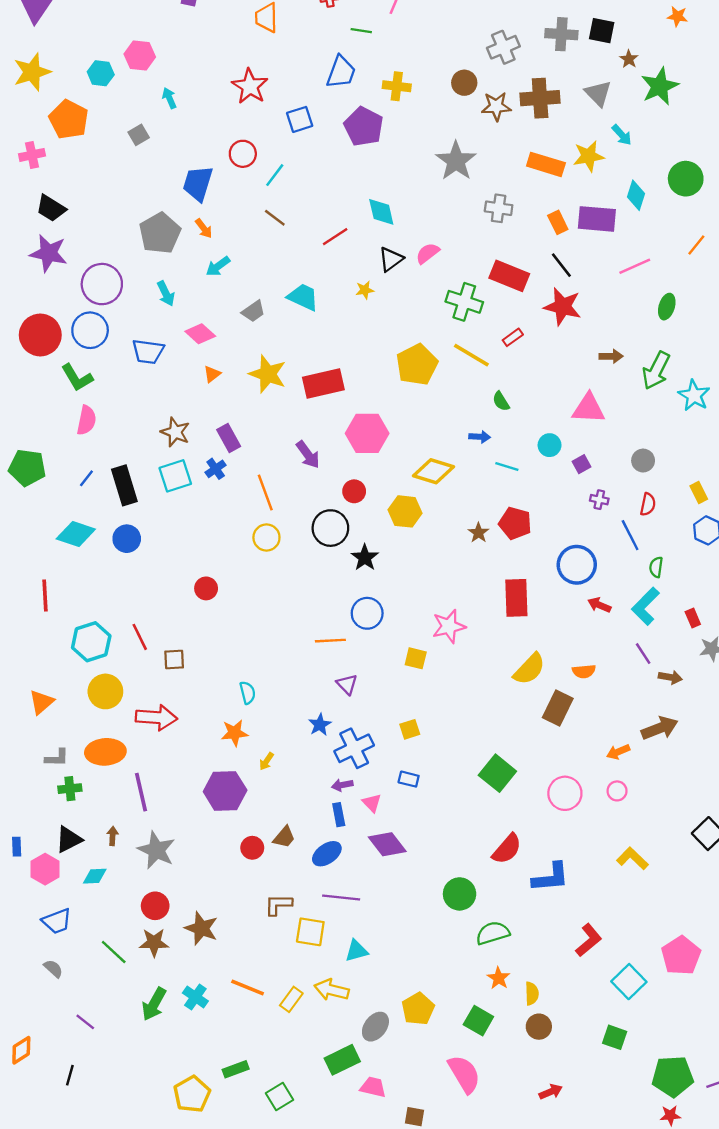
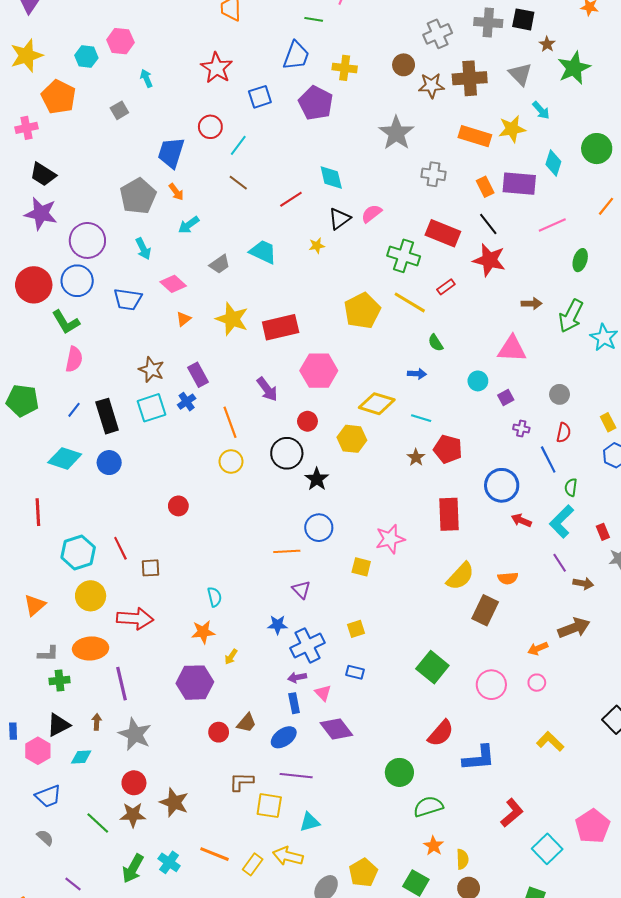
cyan line: (507, 466) -> (421, 418), moved
blue star: (320, 725) -> (278, 625), turned 30

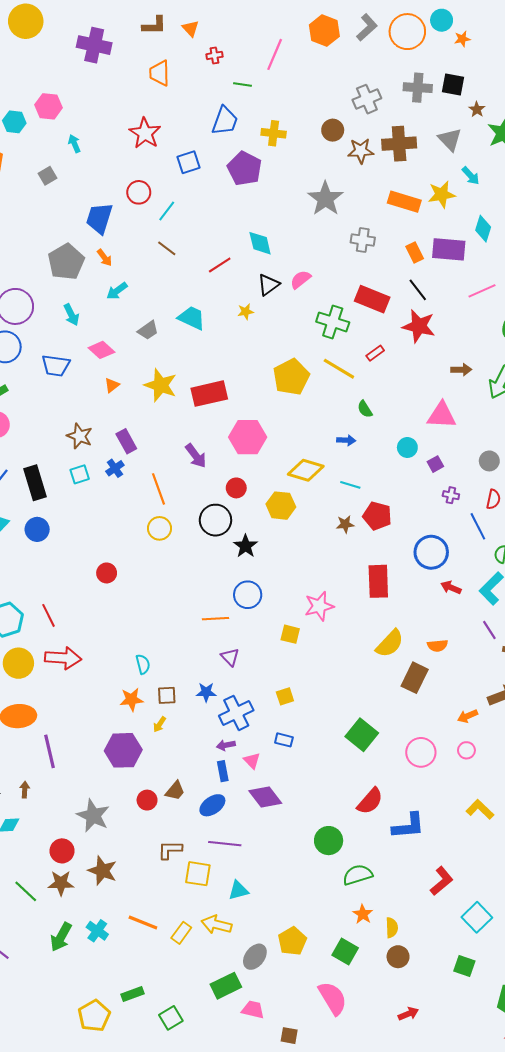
cyan square: (151, 408) -> (80, 474), size x0.7
brown star: (416, 457) -> (345, 524), turned 30
brown square: (150, 568) -> (167, 695), moved
red arrow: (135, 619) -> (63, 658), moved
gray star: (135, 734) -> (93, 816), moved

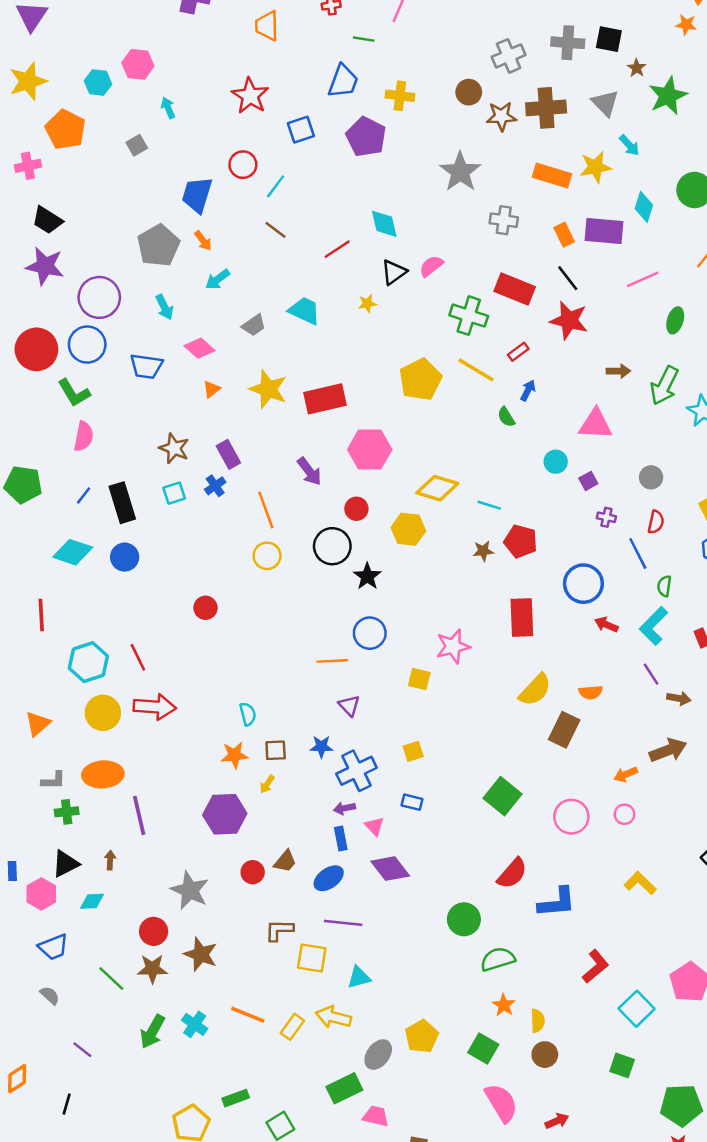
blue arrow: (346, 440) -> (528, 390), moved, turned -66
pink semicircle: (333, 998) -> (501, 1103), moved

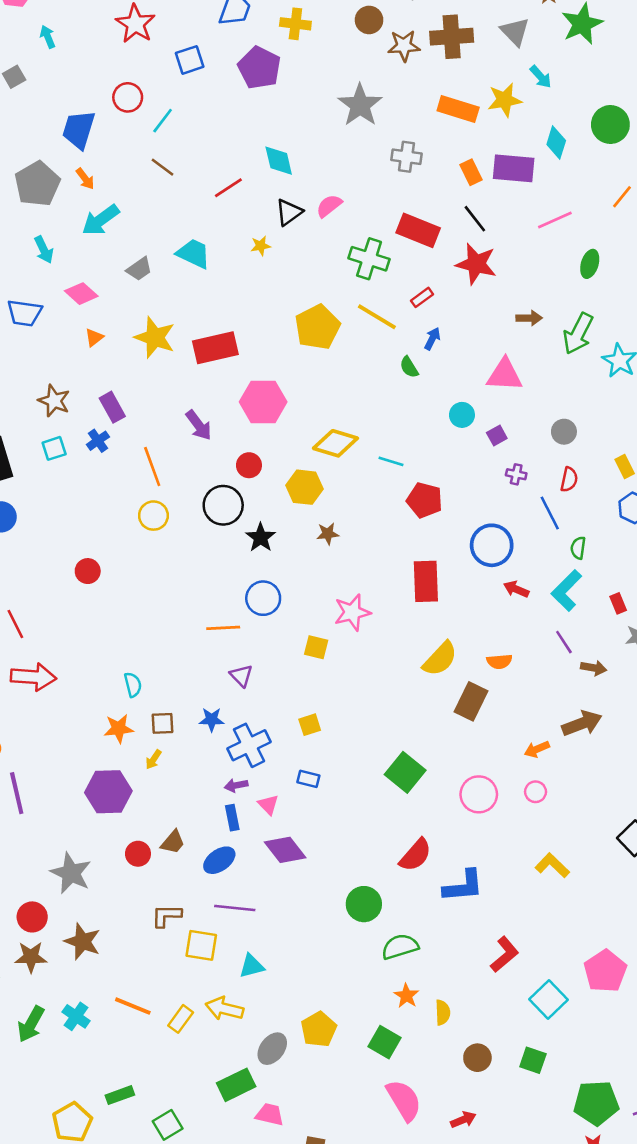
cyan arrow: (218, 279) -> (101, 220), size x1.4
brown star: (483, 551) -> (328, 534), moved
brown circle: (545, 1055) -> (477, 1058), moved

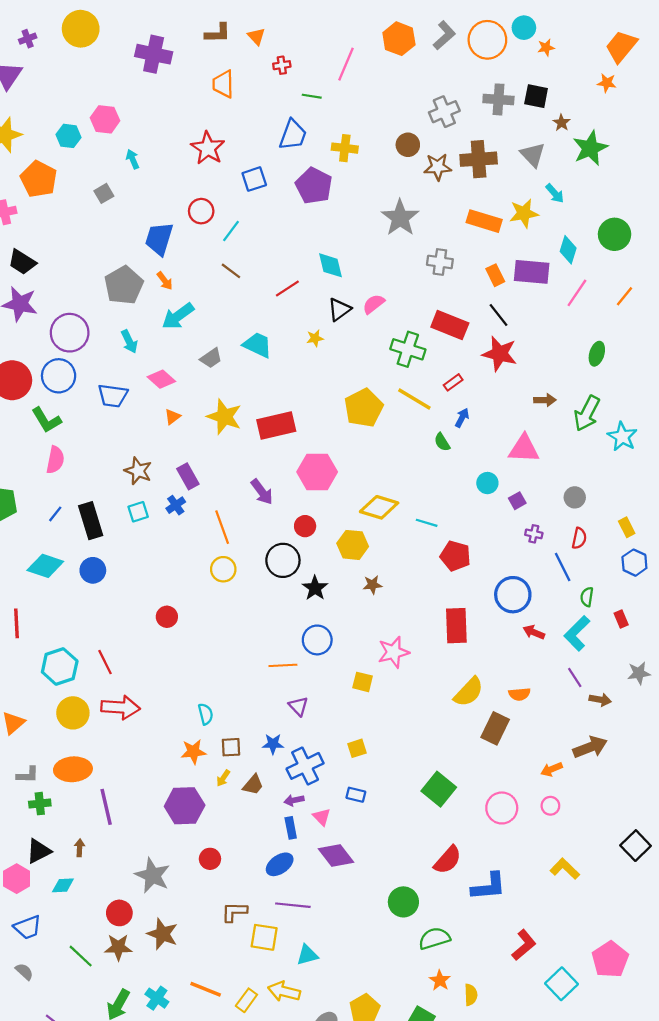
pink line: (555, 220) -> (577, 293), moved, turned -32
red rectangle: (618, 603) -> (621, 619), moved
brown trapezoid: (173, 842) -> (253, 785), moved

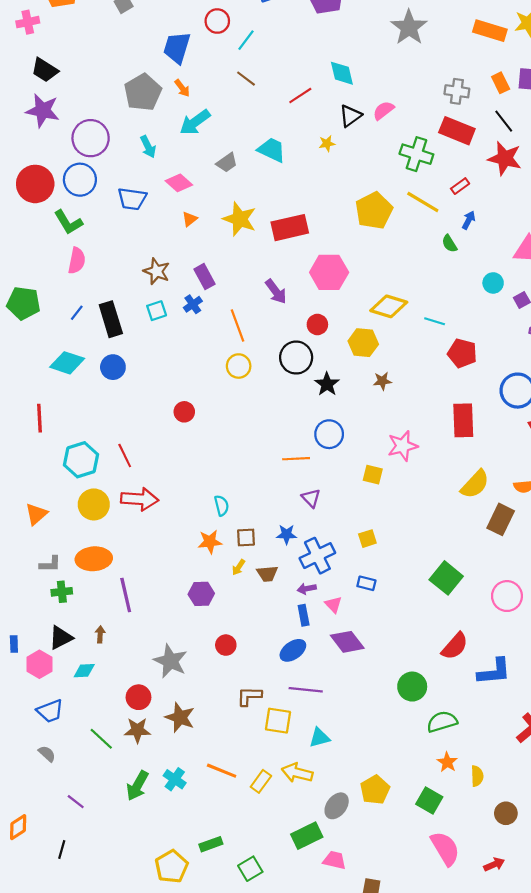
gray cross: (440, 262) -> (457, 91), moved
brown trapezoid: (253, 785) -> (267, 574), turned 45
purple hexagon: (185, 806) -> (201, 594), size x0.7

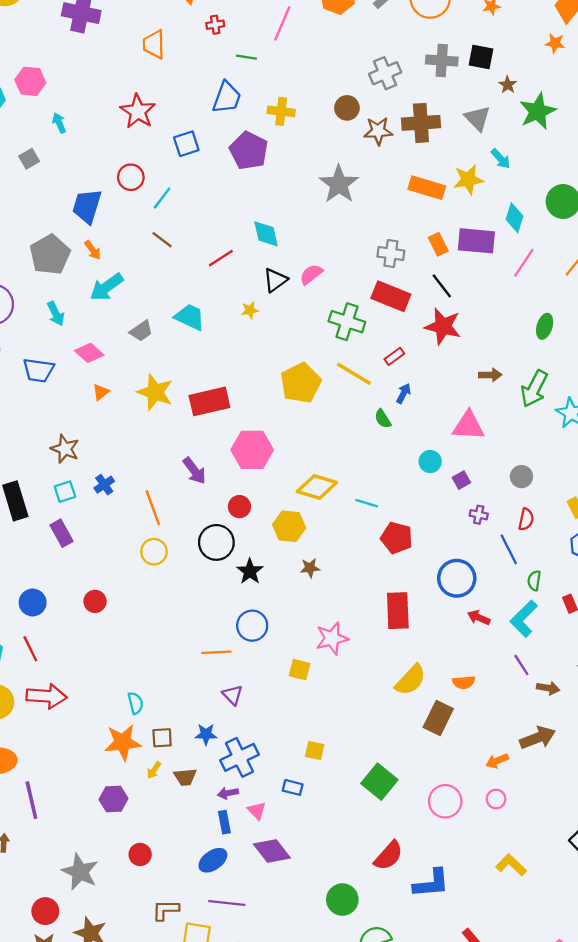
purple rectangle: (205, 277) -> (62, 533), moved
blue circle: (113, 367) -> (33, 603), moved
yellow square: (367, 539) -> (315, 750), moved, turned 30
orange star: (210, 542) -> (123, 742), size x1.4

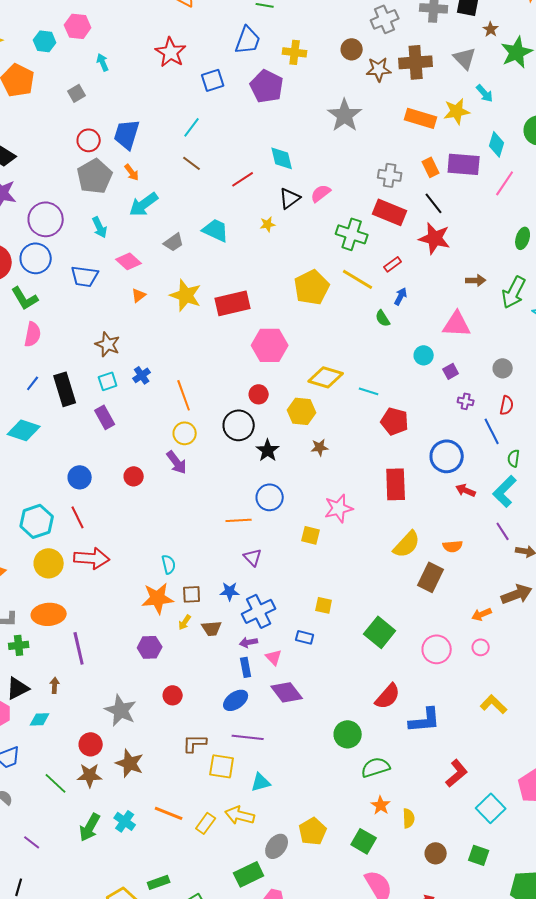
red circle: (131, 177) -> (89, 140), moved
purple arrow: (194, 471) -> (177, 462), moved

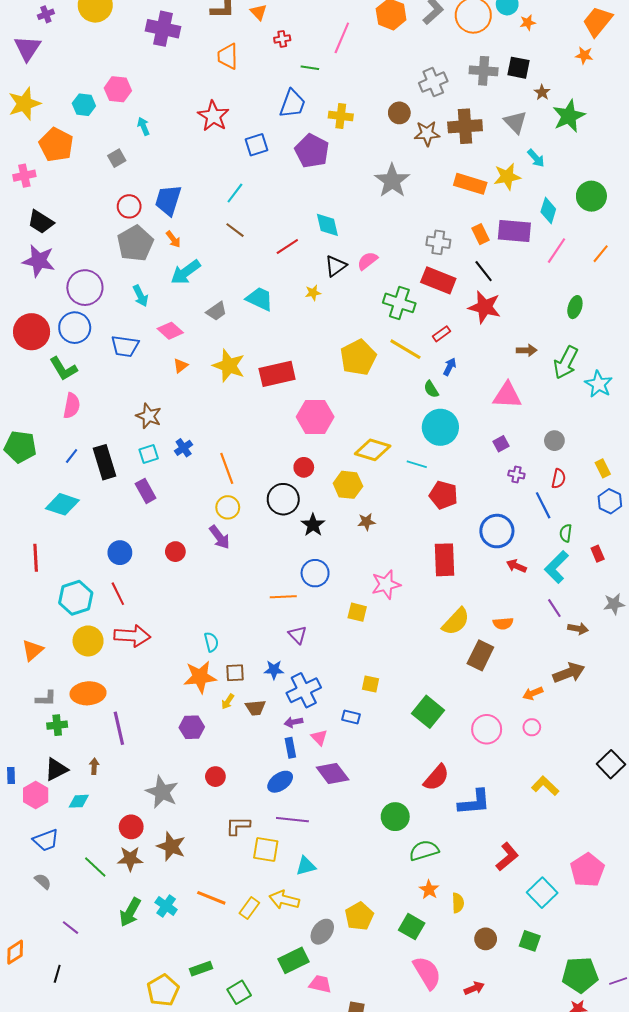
cyan circle: (424, 355) -> (440, 427), moved, size x1.8

